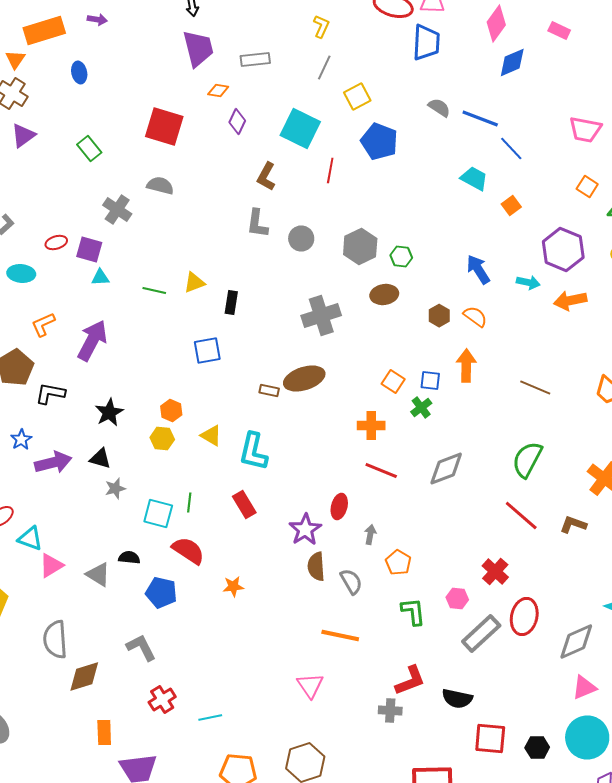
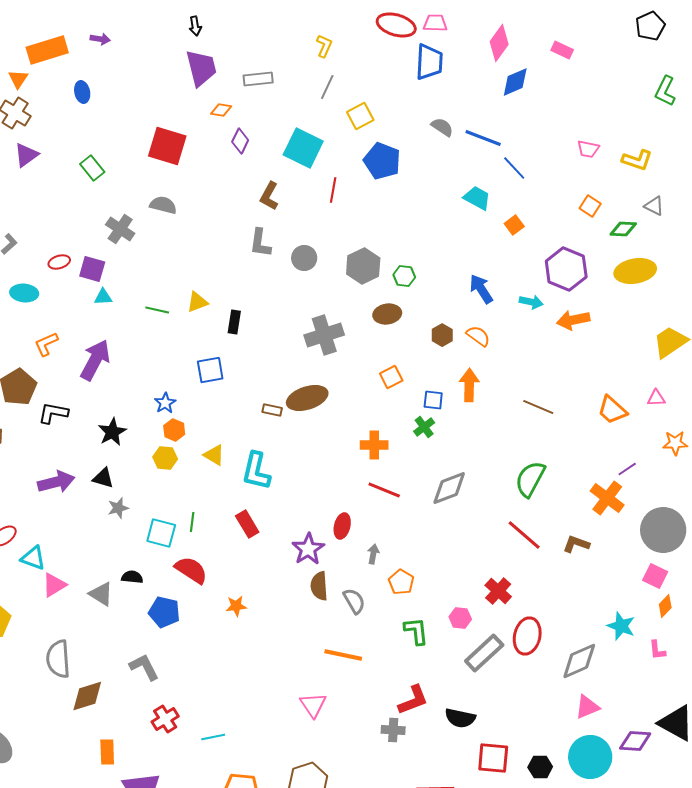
pink trapezoid: (585, 130) -> (588, 149), size x0.7
orange square: (393, 382) -> (391, 377), moved, turned 30
blue star: (21, 440) -> (165, 403), moved

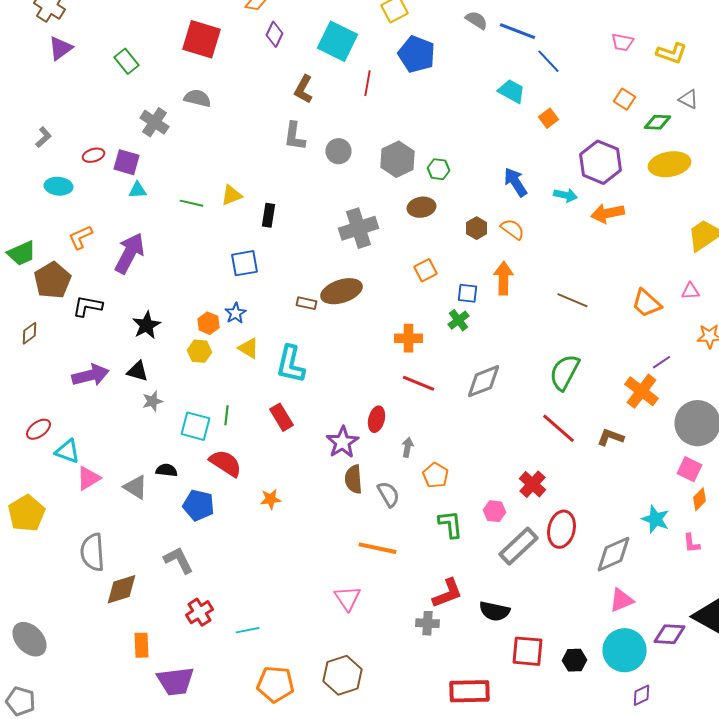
blue star: (165, 403) -> (236, 313), moved

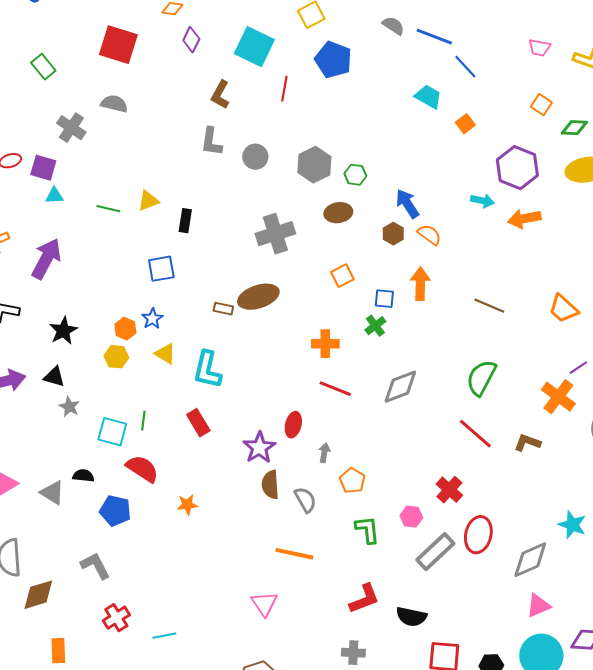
blue arrow: (516, 182) -> (407, 204), moved
gray star: (152, 401) -> (69, 407), turned -30
gray cross: (428, 623) -> (353, 653), moved

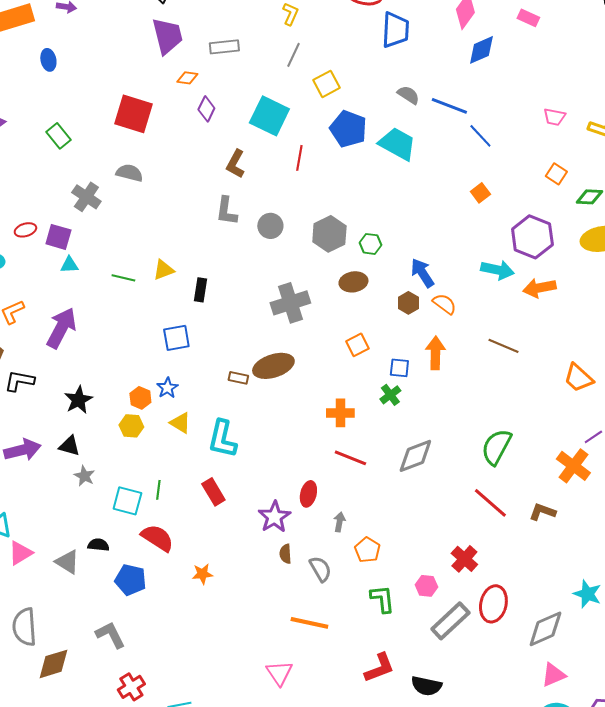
cyan trapezoid: (428, 97) -> (397, 144), moved, size x1.4
cyan arrow: (482, 201) -> (497, 270), size x1.4
brown line: (489, 306) -> (503, 346), moved
brown semicircle: (270, 485) -> (285, 554), size x0.7

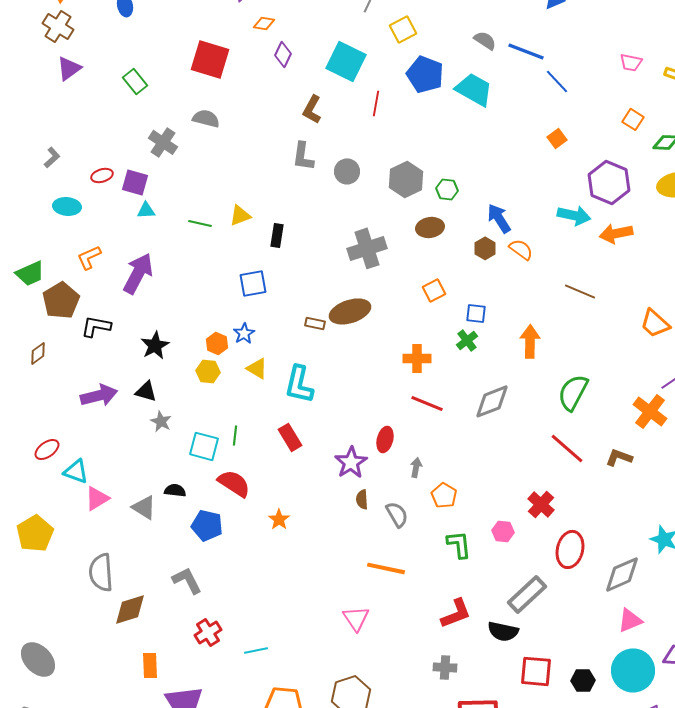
orange arrow: (435, 353) -> (530, 341), moved
orange star: (202, 574) -> (279, 519), turned -30
gray rectangle: (450, 621) -> (527, 594), moved

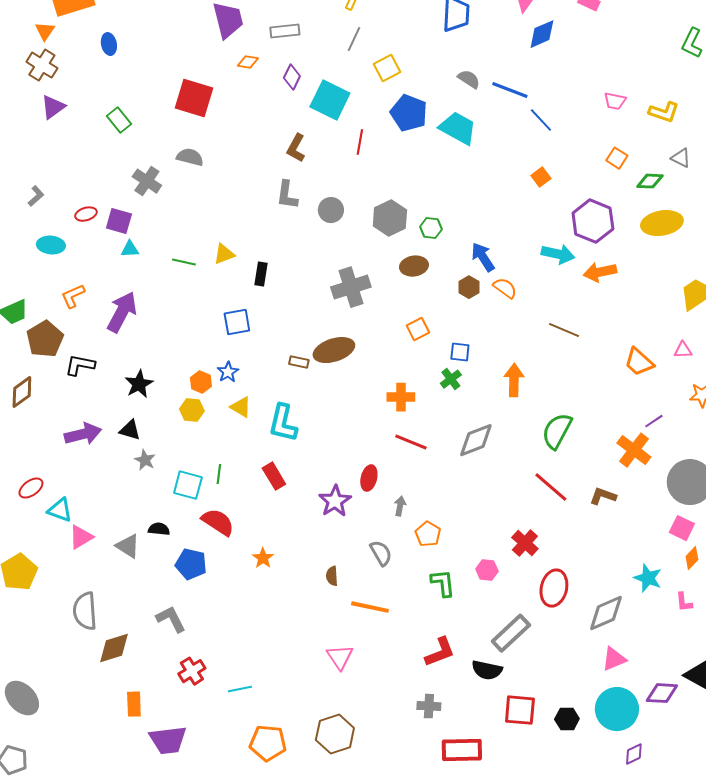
purple diamond: (283, 54) -> (292, 77), moved
brown diamond: (38, 353) -> (22, 392), size x1.4
brown semicircle: (362, 499) -> (332, 576), moved

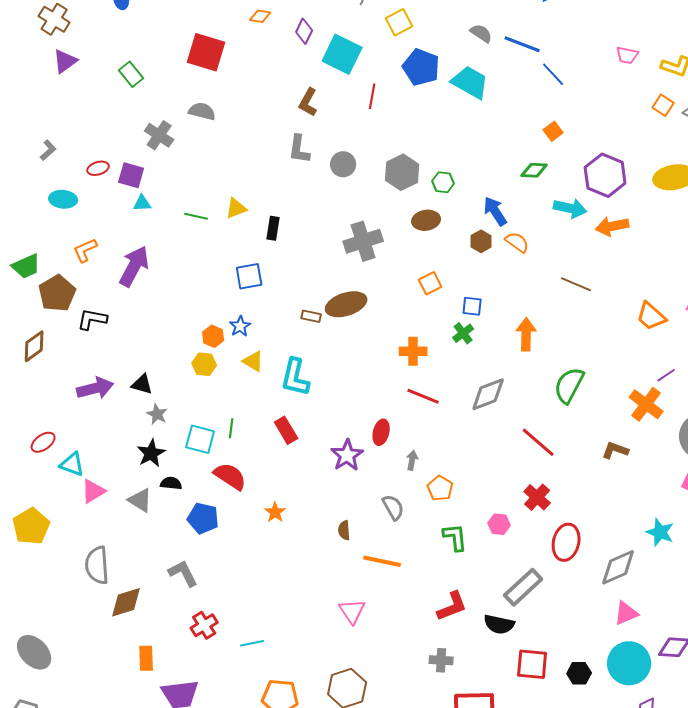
orange square: (617, 158) -> (663, 105), moved
green diamond: (650, 181) -> (534, 170), moved
black star: (139, 384) -> (151, 453), moved
red line: (551, 487) -> (538, 442), moved

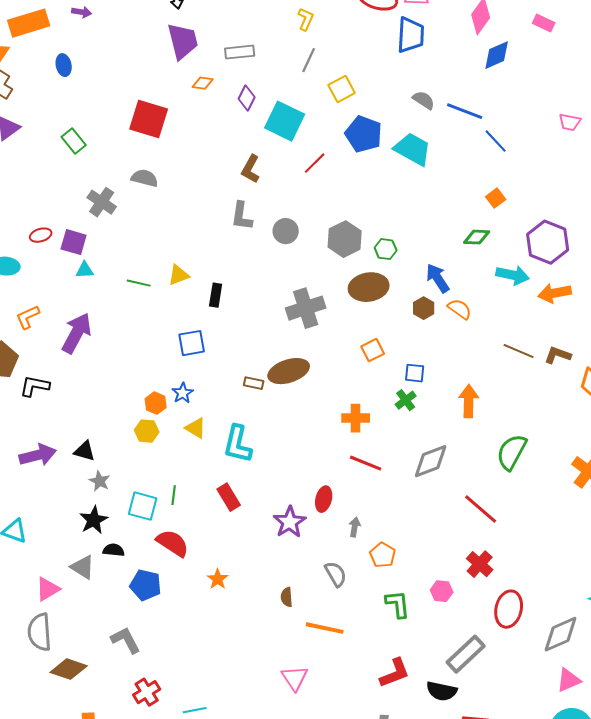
red line: (372, 96) -> (315, 163), turned 35
brown ellipse: (426, 220) -> (369, 287), size x1.4
brown L-shape: (615, 450) -> (558, 355), moved
pink triangle: (93, 491) -> (48, 589), moved
brown diamond: (126, 602) -> (69, 669), turned 36

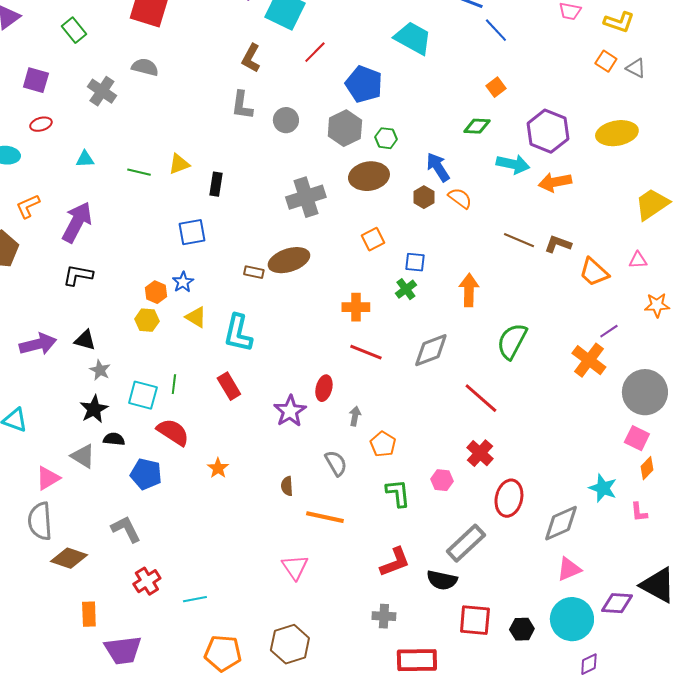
blue pentagon: (364, 134) -> (364, 84), moved
purple square: (74, 242) -> (36, 80), moved
black L-shape: (35, 386) -> (78, 275), moved

